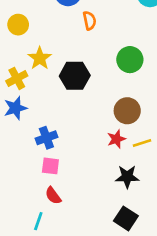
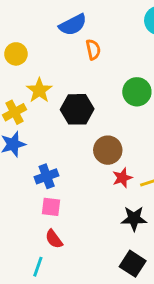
brown circle: (127, 111) -> (108, 150), moved

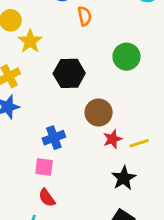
yellow star: (39, 90) -> (30, 41), moved
blue cross: (47, 176) -> (54, 138), moved
black star: (134, 219) -> (124, 178), turned -30

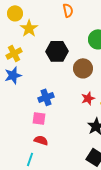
brown circle: (99, 112) -> (83, 68), moved
red semicircle: (47, 198) -> (41, 140), turned 144

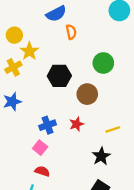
yellow cross: (14, 53) -> (13, 67), moved
red star: (88, 98) -> (77, 124), moved
pink square: (39, 118) -> (40, 148), turned 32

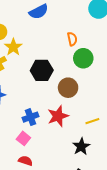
orange semicircle: (71, 32) -> (72, 39), moved
red star: (77, 124) -> (58, 116), size x1.5

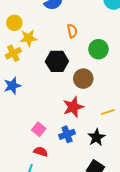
orange semicircle: (72, 39) -> (72, 31), moved
yellow star: (13, 47) -> (29, 38), turned 30
blue cross: (31, 117) -> (67, 134), moved

